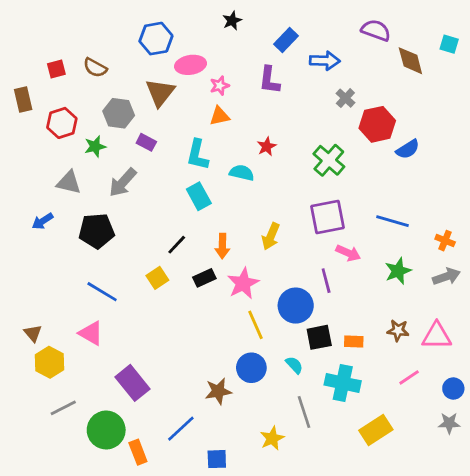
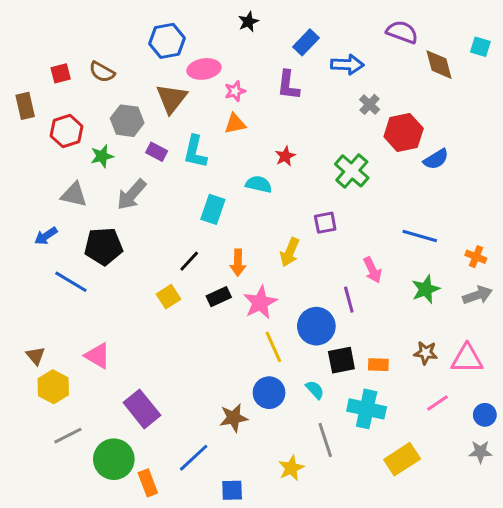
cyan L-shape: (197, 155) -> (195, 152), moved
cyan rectangle: (199, 196) -> (213, 209), turned 48
purple square: (327, 217) -> (325, 223), moved, size x0.6
pink arrow: (348, 253) -> (372, 270), turned 40
blue line: (102, 292) -> (71, 282), moved

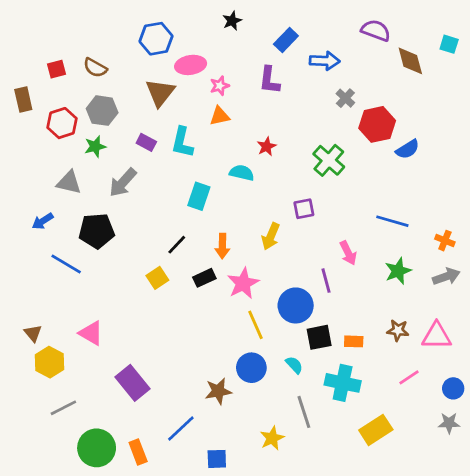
gray hexagon: (127, 121) -> (102, 111), moved
green circle: (114, 459) -> (97, 448), moved

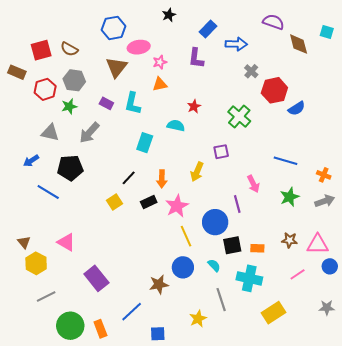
red square: (56, 69) -> (41, 50), size x1.5
brown rectangle: (23, 100) -> (17, 72), turned -54
blue circle: (453, 388) -> (330, 266), moved

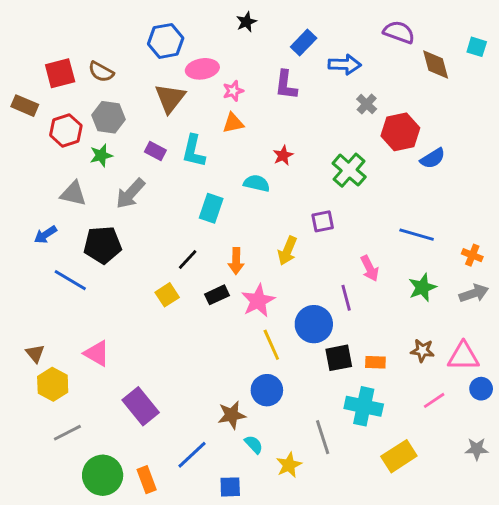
cyan semicircle: (214, 265) -> (254, 444), moved

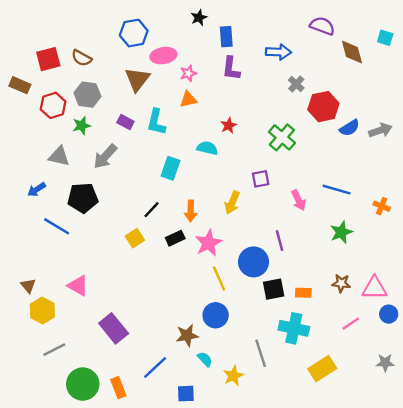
blue rectangle: (304, 42) -> (226, 37), moved, turned -48
pink arrow: (370, 268) -> (299, 200), moved
gray arrow: (474, 293) -> (380, 130), moved

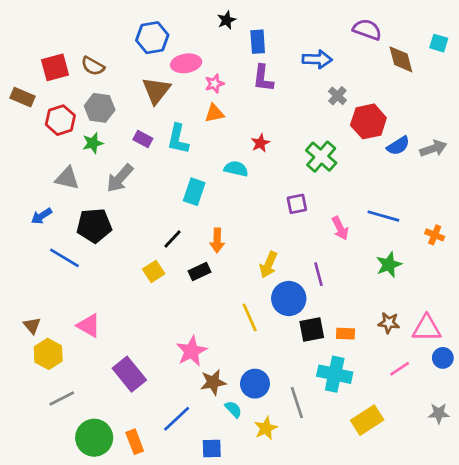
yellow arrow: (232, 203) -> (268, 265), moved
pink star: (208, 243) -> (191, 351), moved
blue circle: (216, 315) -> (255, 384), moved

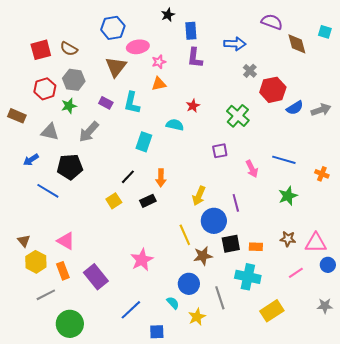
brown rectangle: (23, 97) -> (17, 116), moved
brown star: (213, 382) -> (203, 256), moved
orange rectangle: (135, 442) -> (63, 271), moved

